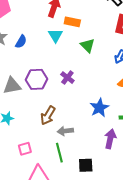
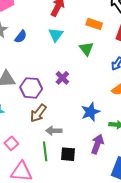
orange rectangle: (72, 22) -> (94, 24), moved
purple hexagon: (37, 79) -> (31, 88), moved
pink square: (25, 149) -> (11, 143), turned -32
black square: (86, 165) -> (68, 154), moved

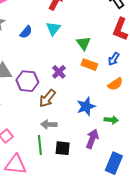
orange rectangle: (94, 24) -> (89, 65), moved
blue semicircle: (21, 37) -> (26, 32), moved
brown arrow: (38, 113) -> (47, 98), moved

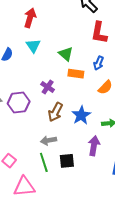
brown arrow: (47, 98) -> (55, 112), moved

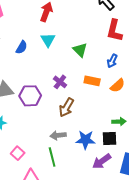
orange rectangle: (76, 74) -> (92, 81), moved
blue star: (81, 115) -> (86, 140), moved, turned 30
purple arrow: (94, 146) -> (102, 161), moved, turned -138
black square: (67, 161) -> (110, 138), moved

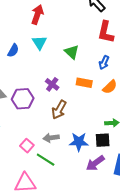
pink square: (18, 153) -> (27, 146), moved
green line: (52, 157) -> (46, 160), turned -42

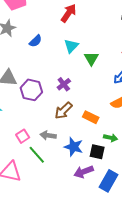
cyan triangle: (39, 43) -> (71, 46), moved
orange rectangle: (84, 83) -> (91, 117), moved

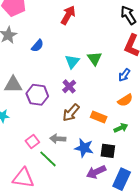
cyan triangle: (71, 46) -> (72, 62), moved
green arrow: (111, 138) -> (121, 128), moved, turned -32

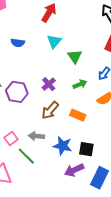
blue semicircle: (37, 46) -> (18, 43), turned 56
cyan triangle: (72, 62) -> (54, 41), moved
green arrow: (121, 128) -> (80, 84), moved

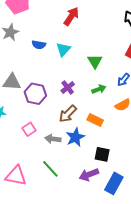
cyan triangle: (54, 41) -> (63, 49), moved
pink square: (11, 139) -> (29, 129), moved
blue star: (63, 146) -> (75, 137), moved, turned 30
green line: (26, 156) -> (50, 169), moved

